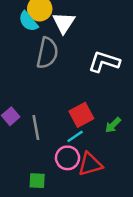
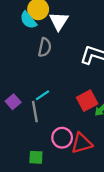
gray semicircle: (47, 53) -> (45, 47), size x0.7
red square: (81, 115) -> (87, 101), moved
cyan line: (75, 136) -> (42, 95), moved

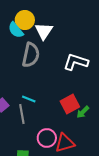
gray semicircle: (45, 47) -> (31, 55), size x1.4
cyan line: (42, 95) -> (29, 99), turned 56

